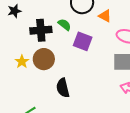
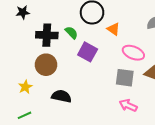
yellow star: (22, 62) -> (25, 87), moved
black semicircle: (63, 88) -> (61, 96), turned 108

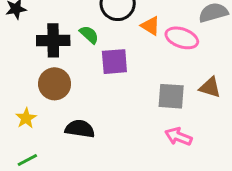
purple square: (88, 52) -> (114, 62), turned -30
pink ellipse: (133, 53) -> (182, 38), moved

